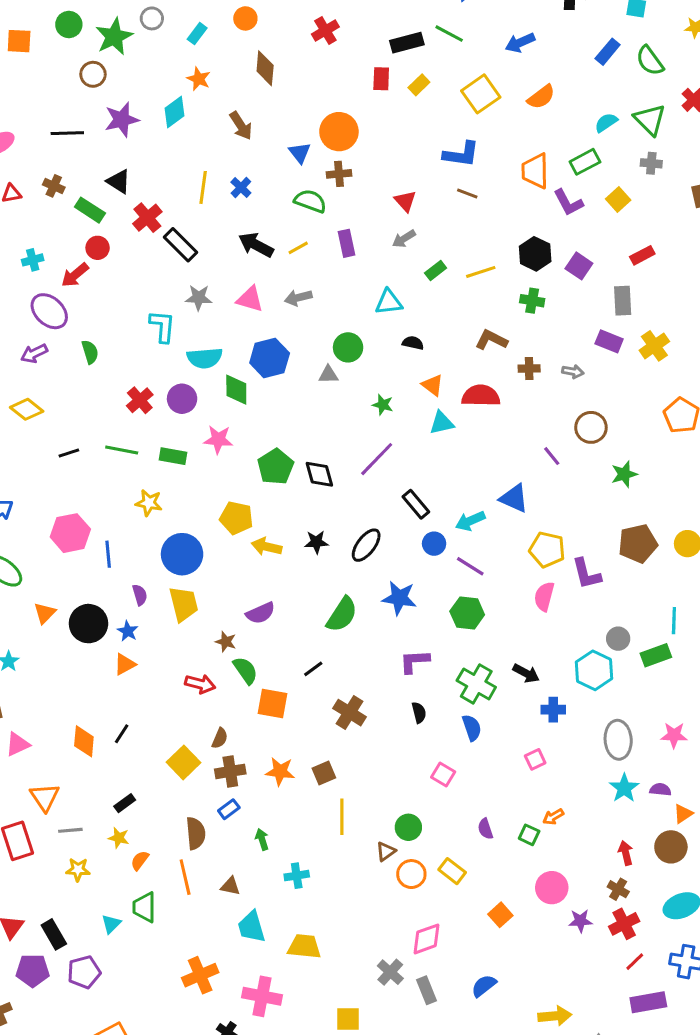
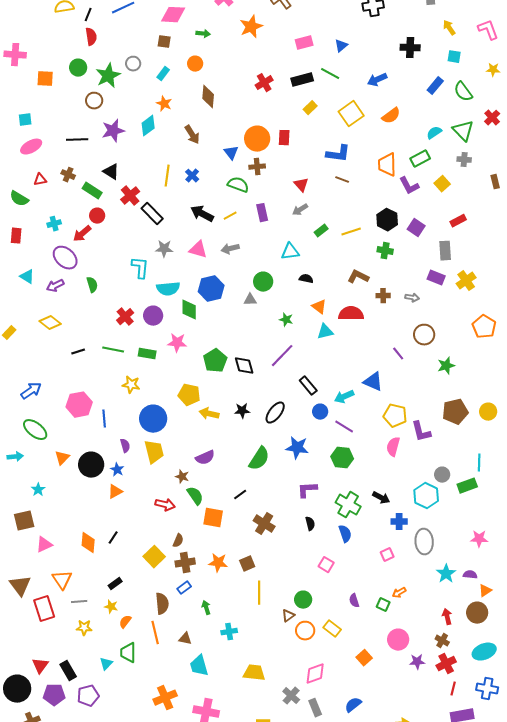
red cross: (325, 31) -> (264, 83), moved
red rectangle: (381, 79) -> (284, 138), moved
gray ellipse: (618, 740) -> (424, 542), moved
yellow trapezoid: (304, 946) -> (254, 673), moved
red line: (635, 962) -> (453, 689), turned -32

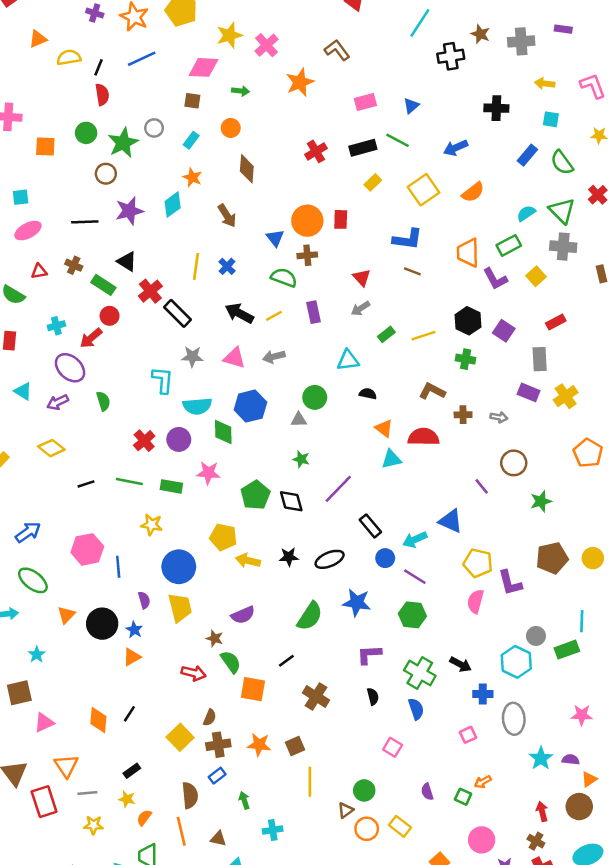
yellow arrow: (449, 28) -> (545, 83), turned -49
gray cross: (464, 160) -> (563, 247), size x1.5
green star: (286, 320) -> (301, 459), moved
black ellipse: (275, 413) -> (330, 559), turned 30

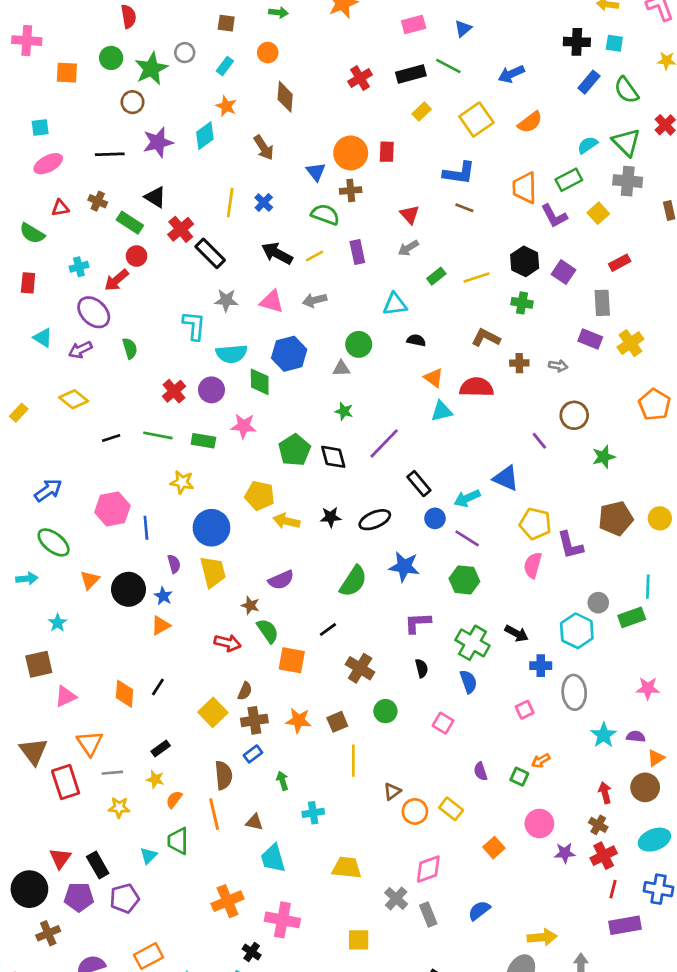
black cross: (496, 108) -> (577, 42), moved
green circle: (364, 790) -> (385, 711), moved

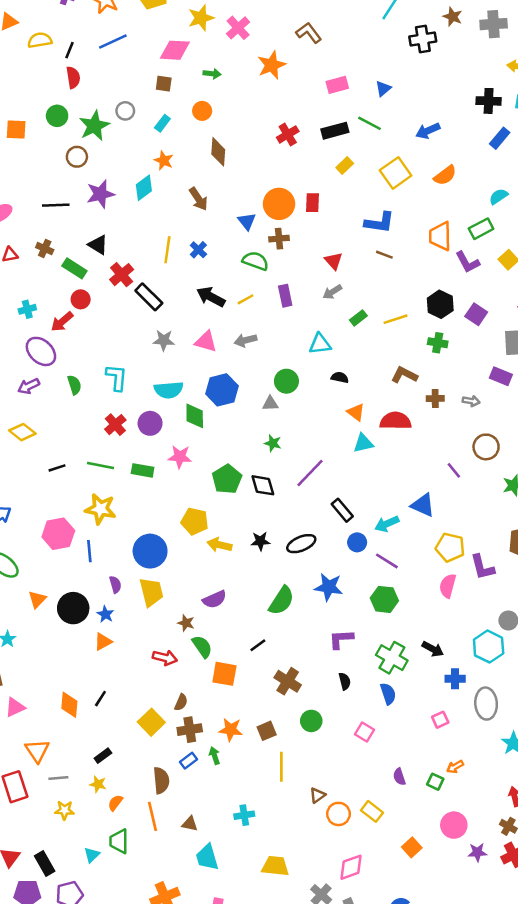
cyan L-shape: (194, 326) -> (117, 377), moved
yellow star: (182, 482) -> (100, 509), moved, size x1.4
green arrow: (282, 781) -> (215, 756), moved

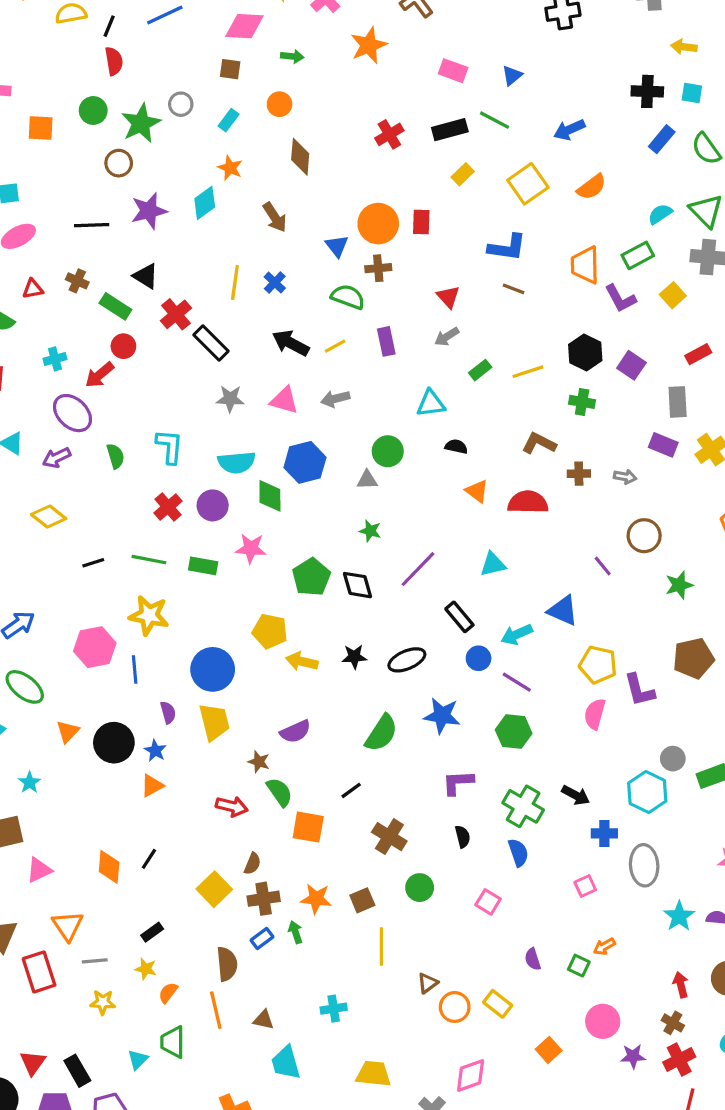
pink rectangle: (337, 85) -> (453, 71), turned 35
cyan triangle: (363, 443) -> (493, 564), moved

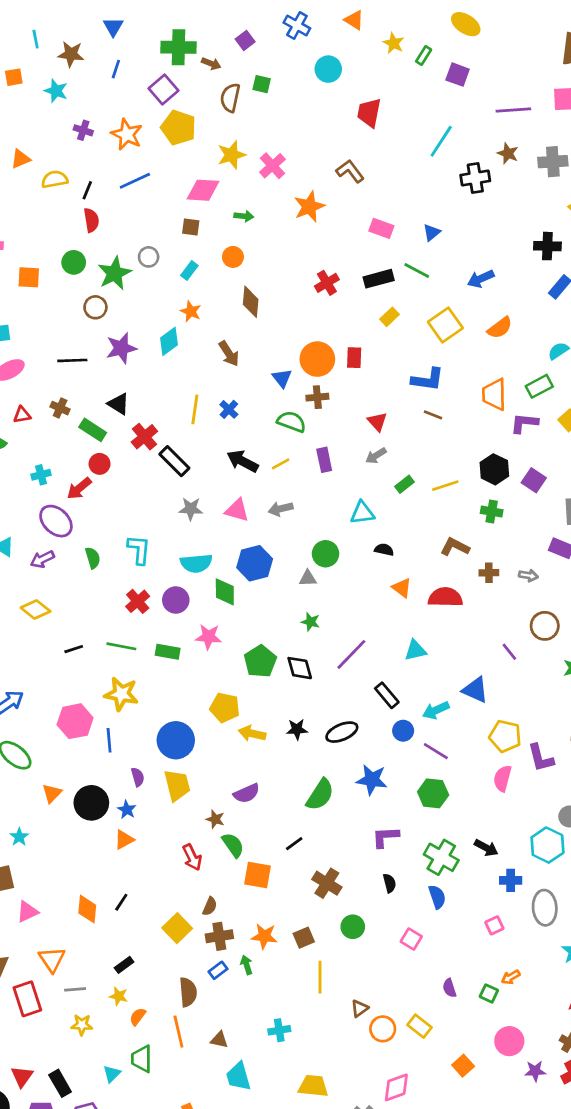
purple L-shape: (620, 298) -> (524, 423), turned 124
red arrow: (232, 806) -> (192, 857), turned 50

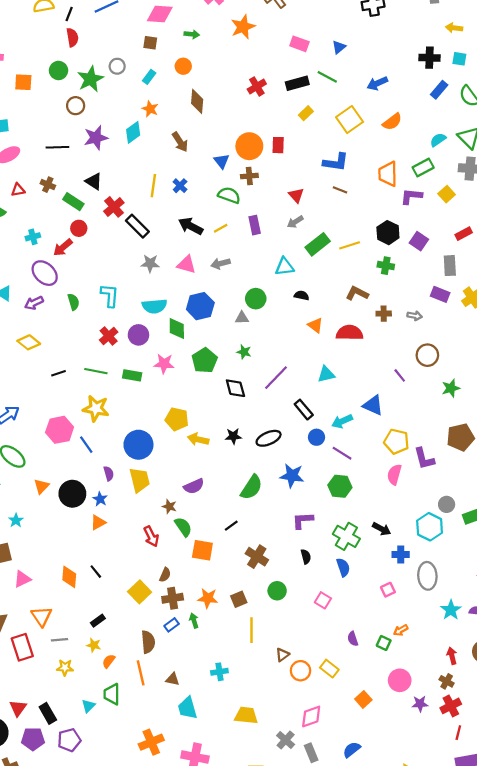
green rectangle: (404, 484) -> (318, 244), size x1.6
green pentagon: (260, 661) -> (205, 360), moved
blue line: (109, 740) -> (86, 445), turned -30
black line: (121, 902) -> (96, 572), turned -72

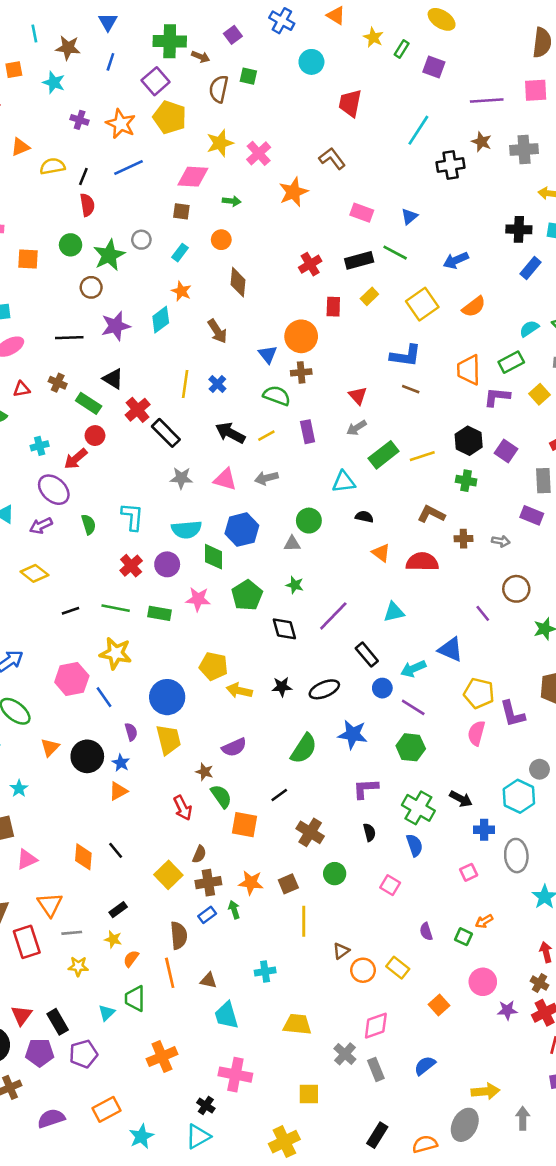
red rectangle: (278, 145) -> (333, 307), moved
orange cross: (151, 742) -> (162, 1057), moved

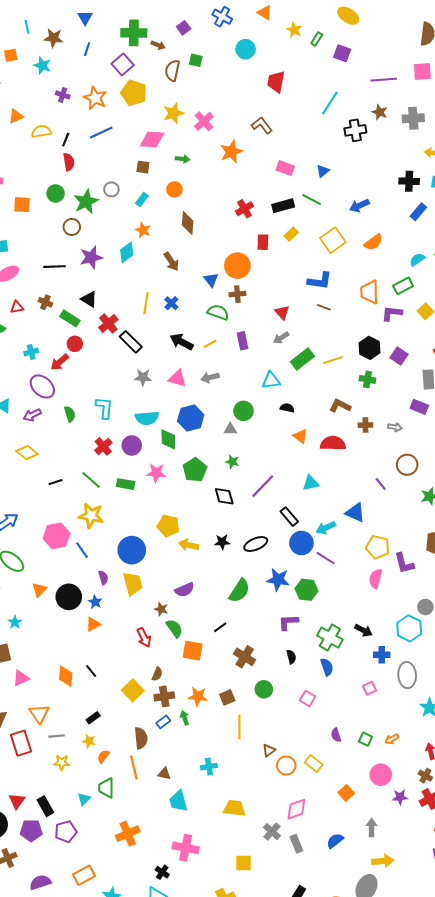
green line: (116, 608) -> (91, 480), turned 30
blue circle: (382, 688) -> (301, 543), size x1.5
green hexagon: (411, 747) -> (307, 590), moved
orange arrow: (484, 921) -> (392, 739), moved
gray arrow: (523, 1118) -> (372, 827), moved

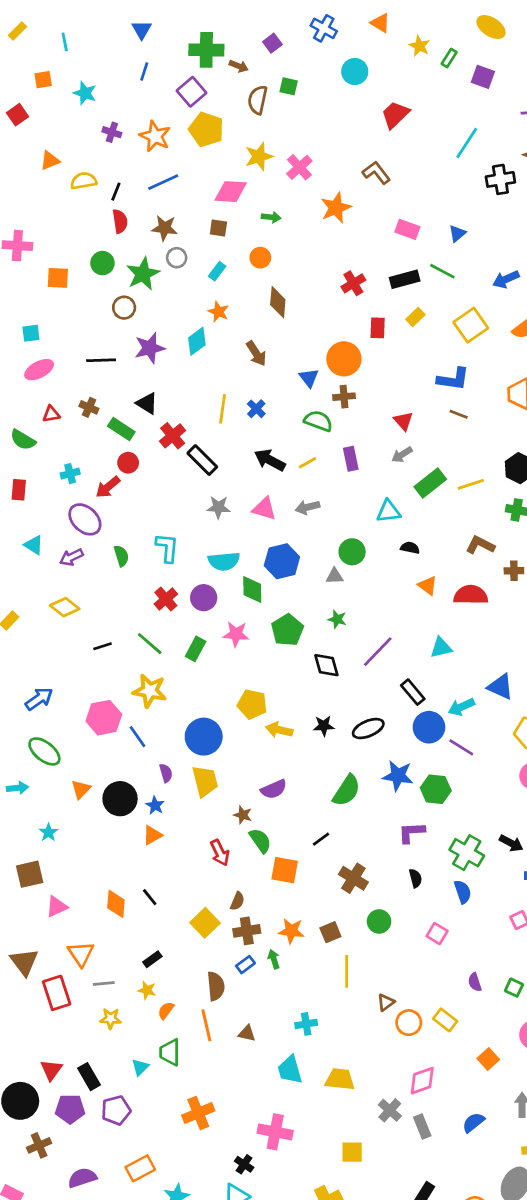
brown star: (54, 38) -> (165, 228), moved
red trapezoid: (276, 82) -> (395, 115), turned 35
green rectangle: (126, 484) -> (196, 649), turned -72
cyan trapezoid: (178, 801) -> (290, 1070), moved

